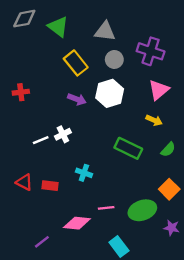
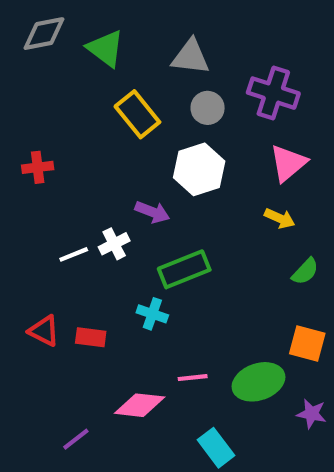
purple arrow: (77, 99) -> (152, 212), moved
green rectangle: (128, 148) -> (184, 269), moved, turned -48
orange square: (169, 189) -> (307, 344), turned -30

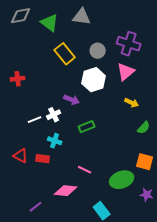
gray triangle: (191, 57) -> (82, 17), moved
pink triangle: (288, 163) -> (126, 72), moved
green rectangle: (184, 269) -> (87, 127), size x0.7
cyan cross: (152, 314) -> (55, 141), moved
pink line: (193, 378) -> (85, 170), moved, turned 32

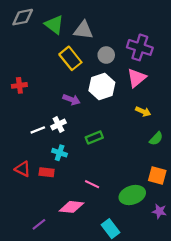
gray triangle: (82, 17) -> (83, 30), moved
purple arrow: (72, 100) -> (71, 100), moved

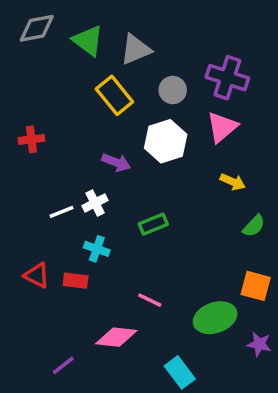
gray triangle: (83, 30) -> (136, 49), turned -30

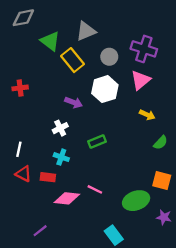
green triangle: (88, 41) -> (50, 41), moved
white line: (61, 212) -> (19, 149), moved, turned -56
pink diamond: (116, 337) -> (67, 198), moved

